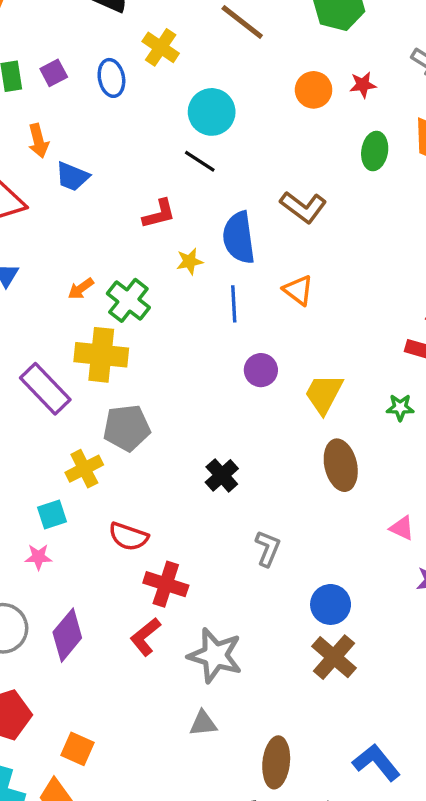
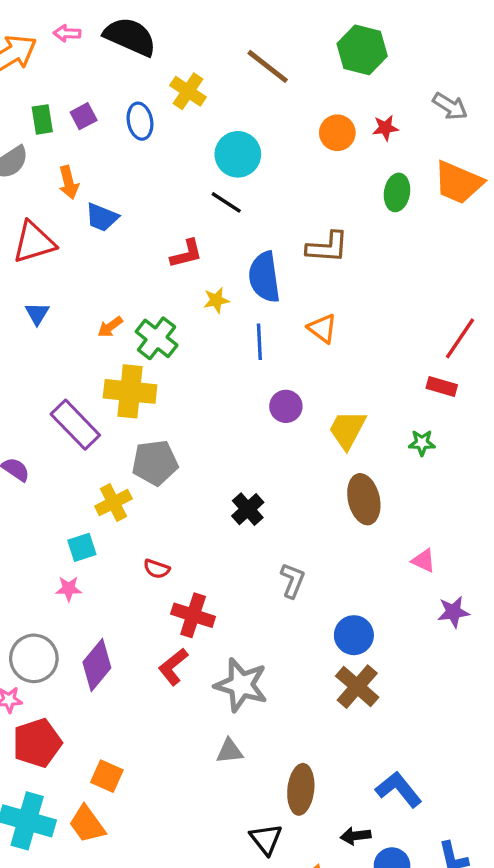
brown L-shape: (303, 207) -> (327, 247), turned -33
red semicircle: (128, 537) -> (157, 569), size x0.7

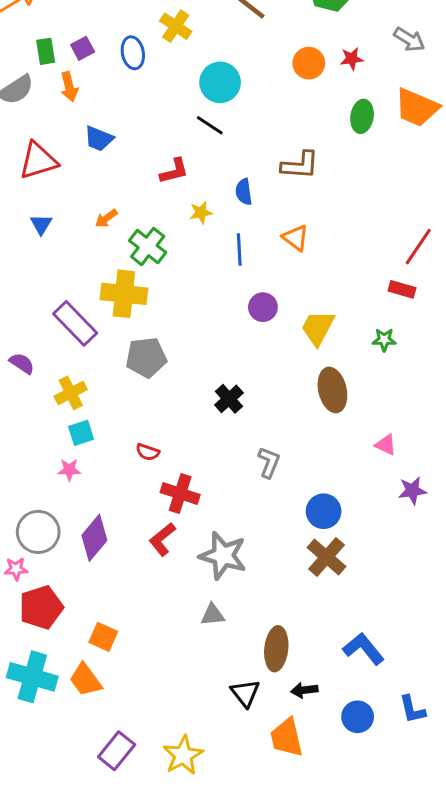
orange arrow: (69, 182) -> (69, 87), moved
blue semicircle: (264, 277) -> (244, 192), size x0.6
orange arrow: (110, 327) -> (106, 218), moved
yellow cross: (113, 503) -> (71, 393), moved
black arrow: (356, 836) -> (304, 690), moved

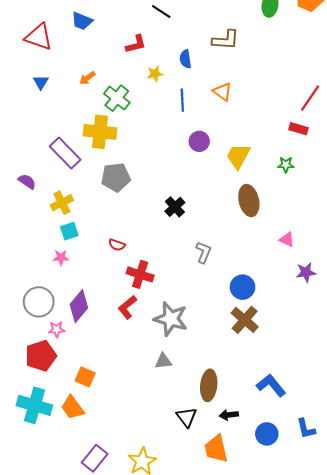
red triangle: (38, 161) -> (39, 37), turned 36
pink star: (16, 569) -> (57, 329), moved

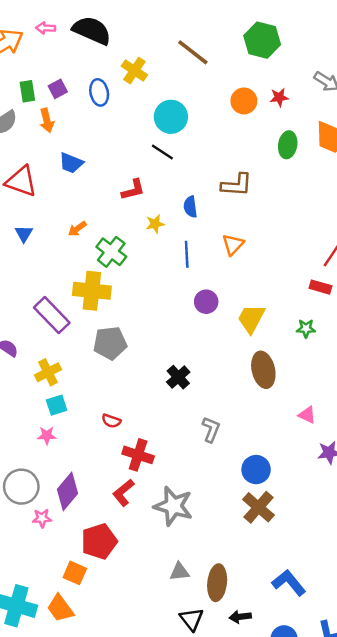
orange triangle: (222, 92) -> (233, 245), turned 36
red pentagon: (41, 356) -> (99, 541), moved
gray triangle: (163, 361) -> (179, 572), moved

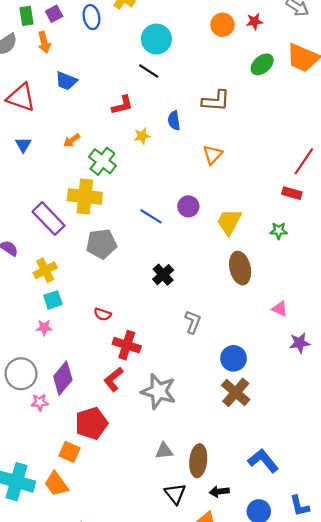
green ellipse: (288, 145) -> (262, 64), turned 40
blue line: (187, 254) -> (151, 216), moved, turned -55

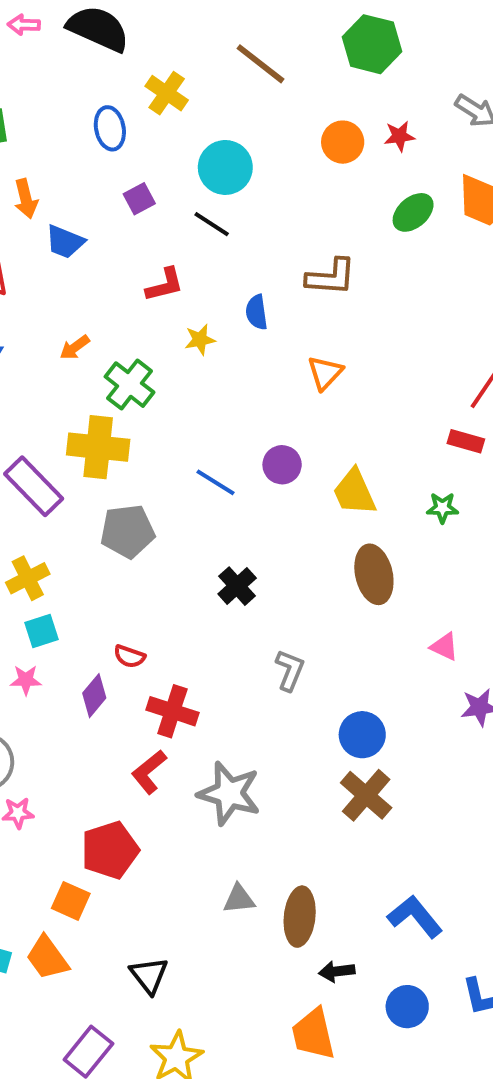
purple square: (54, 14) -> (139, 199), moved
orange arrow: (44, 42) -> (26, 199), moved
yellow trapezoid: (229, 222) -> (354, 492), turned -52
purple diamond: (63, 378) -> (94, 696), moved, size x0.7
black triangle: (175, 494) -> (149, 975), moved

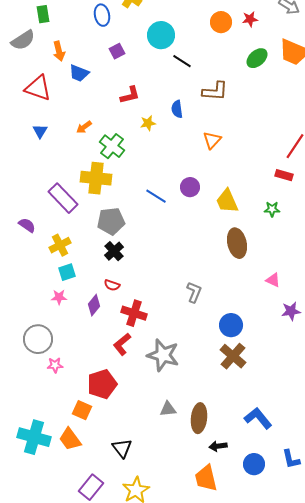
black line: (212, 224) -> (182, 61), moved
black cross: (237, 586) -> (114, 251), moved

